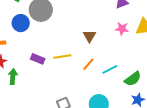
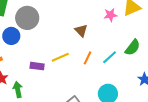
green semicircle: (133, 79) -> (133, 47), moved

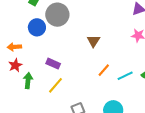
brown triangle: (81, 31) -> (93, 41), moved
yellow line: (60, 57) -> (56, 85), moved, turned -42

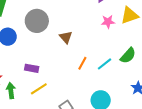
gray circle: (57, 15) -> (37, 21), moved
yellow line: (56, 85) -> (39, 89), turned 30

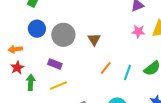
gray circle: (37, 21) -> (63, 35), moved
cyan line: (104, 64) -> (127, 72), turned -42

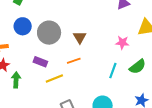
pink star: (138, 31) -> (122, 43), moved
orange line: (106, 68) -> (74, 61), moved, turned 32
yellow line: (58, 86) -> (54, 79), moved

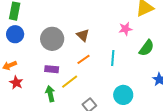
blue circle: (23, 26) -> (15, 34), moved
cyan line: (113, 71) -> (113, 58), moved
green arrow: (16, 80) -> (50, 94), moved

